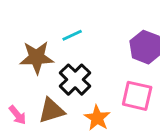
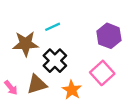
pink square: (137, 96) -> (102, 73), turned 35

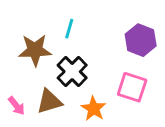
cyan line: (53, 27) -> (69, 29), turned -49
pink square: (102, 73) -> (132, 87), turned -30

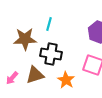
black cross: (72, 72) -> (51, 54), turned -35
pink arrow: (16, 106) -> (12, 78), turned 80

